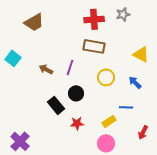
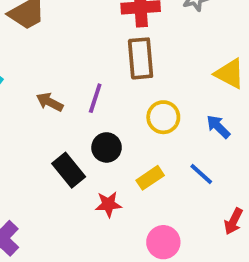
brown rectangle: (94, 46) -> (141, 58), turned 75
blue line: (126, 107) -> (201, 174), turned 40
yellow rectangle: (109, 121) -> (150, 178), moved

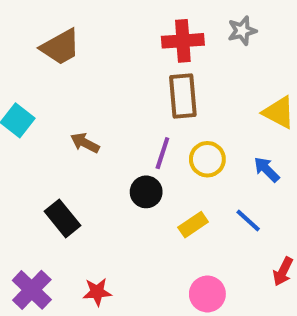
purple line: (95, 98) -> (162, 153), moved
black rectangle: (69, 170) -> (62, 218), moved
red star: (108, 204) -> (97, 292), moved

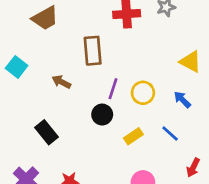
brown rectangle: (183, 96) -> (93, 51), moved

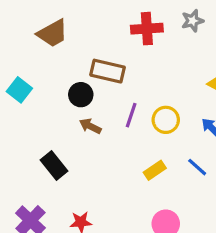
brown rectangle: (93, 51) -> (108, 71), turned -72
brown arrow: (61, 82) -> (90, 126), moved
black circle: (102, 115) -> (81, 95), moved

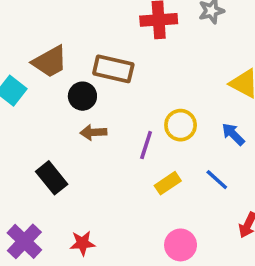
brown trapezoid: (52, 33) -> (50, 62), moved
purple line: (131, 115) -> (146, 145), moved
brown arrow: (90, 126) -> (93, 132), turned -30

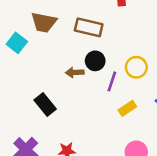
brown trapezoid: (50, 62) -> (44, 22), turned 40
black circle: (82, 96) -> (95, 61), moved

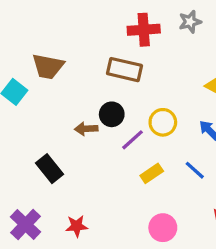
brown rectangle: (89, 27) -> (125, 70), moved
purple line: (112, 81) -> (132, 140), turned 30

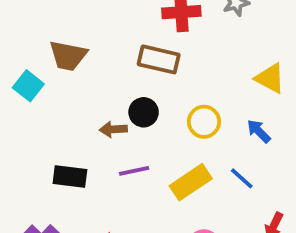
purple line: (132, 140) -> (134, 171), moved, turned 30
black rectangle: (49, 169) -> (70, 177), turned -44
yellow rectangle: (152, 173) -> (191, 182), size x1.5

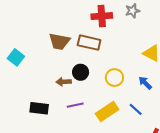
brown trapezoid: (68, 56) -> (59, 41), moved

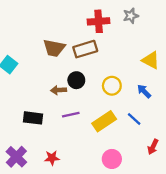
brown rectangle: (89, 43) -> (85, 49), turned -30

